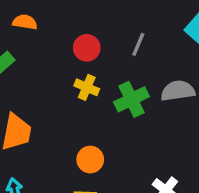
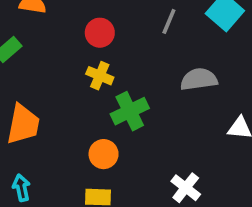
gray line: (138, 44) -> (169, 21), moved
green cross: (131, 99) -> (130, 111), moved

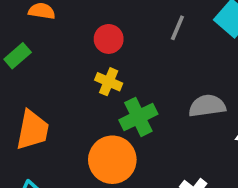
gray semicircle: (199, 79) -> (207, 106), moved
orange circle: (104, 154) -> (112, 160), size x1.6

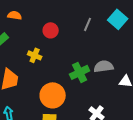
yellow cross: (109, 82) -> (35, 55), moved
green cross: (138, 117) -> (80, 72), moved

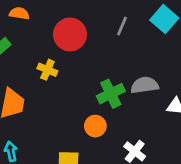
red circle: (51, 30) -> (70, 35), size x1.5
orange circle: (53, 95) -> (95, 126), moved, size x0.6

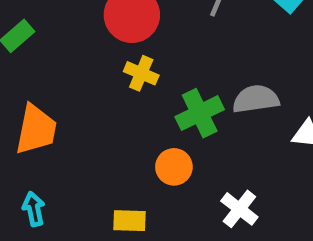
yellow cross: (47, 70) -> (141, 73), moved

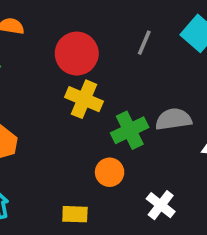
yellow cross: (141, 73) -> (84, 99), size x1.4

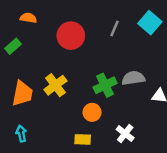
yellow cross: (84, 99) -> (55, 85), moved, turned 30
yellow rectangle: (75, 214) -> (83, 139), moved

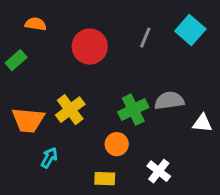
orange trapezoid: (22, 93) -> (28, 120), turned 84
cyan arrow: (21, 134) -> (49, 158), moved, turned 42

